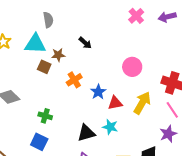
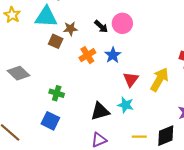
black arrow: (85, 43) -> (101, 27), moved
pink circle: (132, 67) -> (122, 23), moved
blue star: (98, 92) -> (113, 55), moved
red triangle: (115, 103) -> (131, 79), turned -42

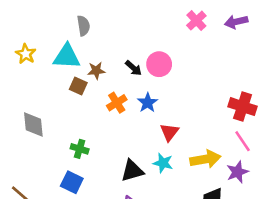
gray diamond: (19, 73) -> (33, 124), turned 40
yellow arrow: (159, 79) -> (205, 159), moved, turned 50

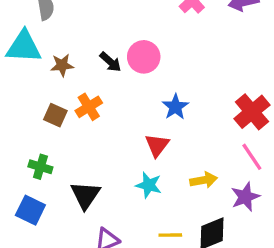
brown square: (78, 86) -> (55, 115), moved
blue star: (148, 103) -> (175, 107), moved
red cross: (243, 107) -> (252, 112), turned 32
yellow arrow: (205, 159) -> (204, 180), size x0.7
black triangle: (132, 171) -> (85, 195), moved, turned -40

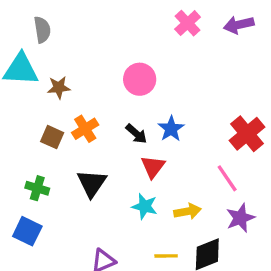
black arrow: (110, 62) -> (136, 134), moved
pink line: (252, 157) -> (227, 178), moved
yellow arrow: (204, 180) -> (188, 211), moved
black triangle: (85, 195) -> (92, 183), moved

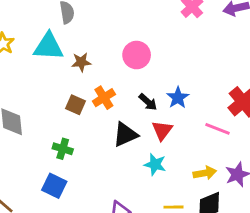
pink circle: (140, 79) -> (137, 55), moved
pink line: (227, 178) -> (218, 129), moved, turned -35
black triangle: (92, 183) -> (125, 135), moved, turned 32
yellow arrow: (188, 211) -> (205, 173), moved

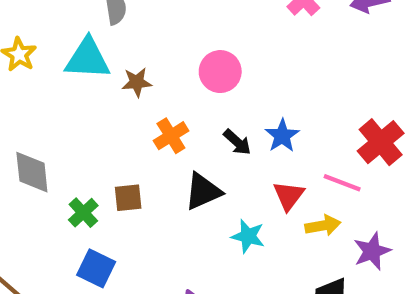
brown square: (75, 105) -> (128, 198), moved, turned -30
red triangle: (162, 130) -> (289, 196), moved
green cross: (63, 149) -> (83, 213), moved, turned 30
yellow arrow: (205, 173) -> (323, 226), moved

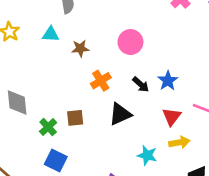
cyan triangle: (88, 59) -> (51, 34), size x0.6
yellow arrow: (323, 226) -> (179, 142), moved
cyan star: (248, 236) -> (147, 155), moved

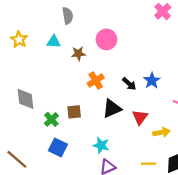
pink circle: (130, 42) -> (106, 39), moved
red triangle: (172, 117) -> (140, 117), moved
cyan star: (147, 155) -> (101, 145), moved

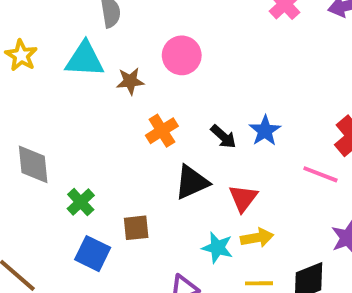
cyan triangle: (54, 42) -> (85, 59), size x1.5
brown square: (74, 112) -> (136, 228), moved
yellow arrow: (162, 132) -> (257, 238), moved
cyan star: (101, 145) -> (217, 248), moved

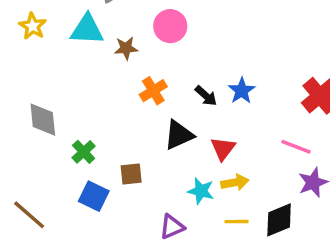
pink line: (320, 174) -> (296, 147), moved

